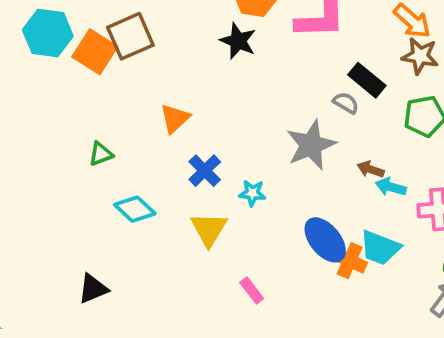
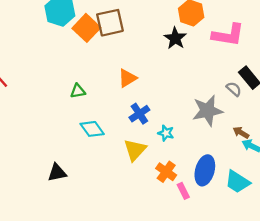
blue ellipse: (325, 240) -> (205, 170), turned 44
orange cross: (350, 261) -> (166, 172), moved
pink rectangle: (252, 291) -> (183, 191), moved

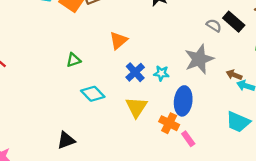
gray semicircle: (234, 89) -> (214, 25), moved
cyan star: (166, 133) -> (161, 73), moved
blue ellipse: (205, 170) -> (183, 101), moved

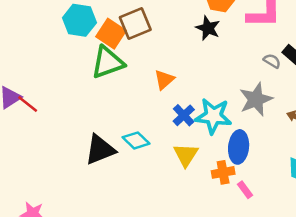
green triangle: (74, 60) -> (108, 62), moved, size x2.0
cyan star: (161, 73) -> (213, 116), size x2.0
orange cross: (169, 123) -> (223, 172), turned -36
black triangle: (66, 140) -> (100, 150), moved, size x1.5

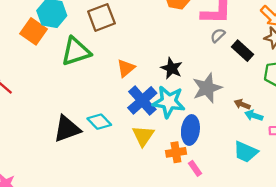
black star: (208, 28) -> (172, 68), moved
orange square: (111, 34) -> (34, 31), moved
gray semicircle: (272, 61) -> (218, 35), moved, turned -77
blue cross: (184, 115) -> (142, 100), size x1.5

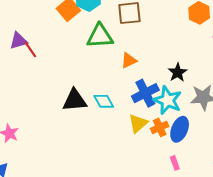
orange triangle: (126, 68) -> (129, 60), moved
orange cross: (176, 152) -> (160, 127), moved, turned -30

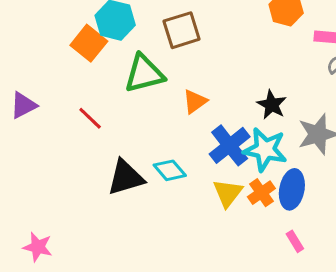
red line: (30, 49) -> (90, 118), moved

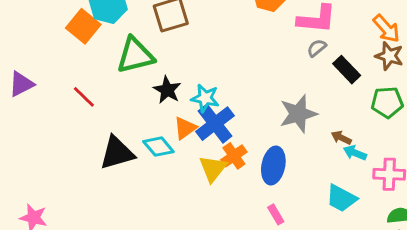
orange triangle: (195, 101) -> (185, 128), moved
black star: (272, 105) -> (167, 90), moved
cyan star: (265, 150) -> (205, 98), moved, size x0.7
orange cross: (261, 193) -> (234, 156), moved

